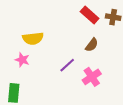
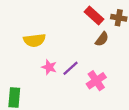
brown semicircle: (92, 45) -> (102, 39), moved
pink star: (22, 60) -> (49, 67), moved

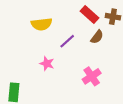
yellow semicircle: (35, 40) -> (42, 24), moved
purple line: (70, 68) -> (67, 41), moved

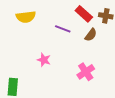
yellow semicircle: (42, 24) -> (26, 17), moved
purple line: (67, 41) -> (63, 29), moved, turned 63

